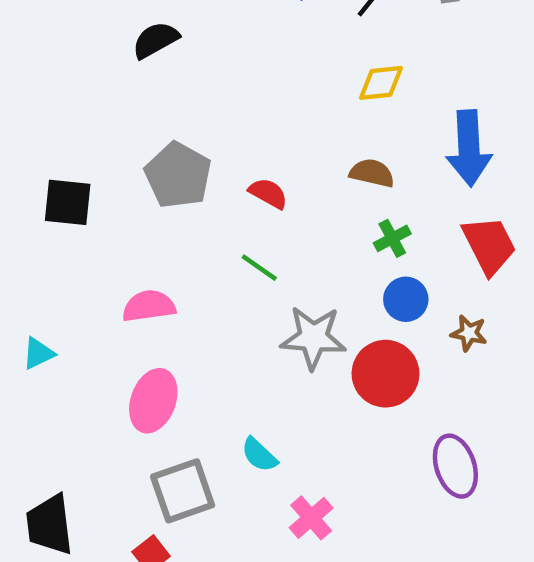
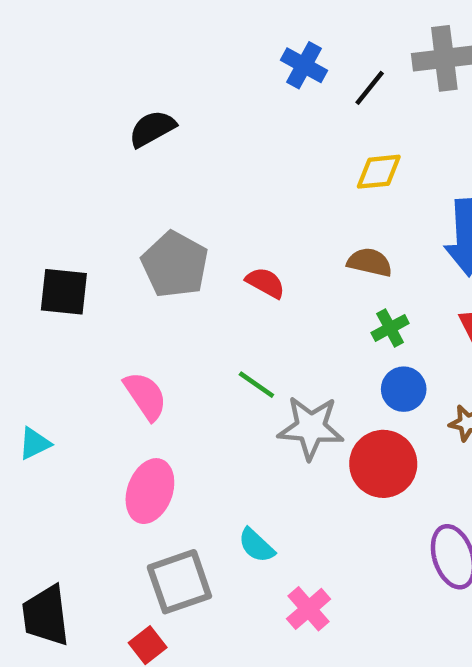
green line: (259, 268) -> (256, 385), moved
pink semicircle: (149, 306) -> (145, 396), turned 64

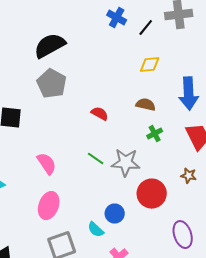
black semicircle: (152, 129) -> (50, 46), size x1.5
gray pentagon: (175, 265) -> (52, 84), moved
blue circle: (404, 389) -> (115, 214), moved
gray star: (311, 428) -> (126, 163), moved

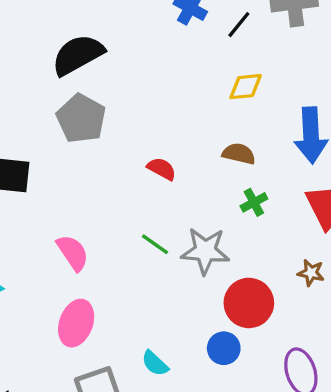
blue circle: (115, 214) -> (224, 348), moved

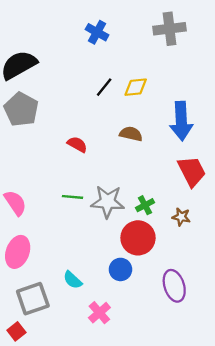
black line: (239, 25) -> (104, 87), moved
green cross: (254, 202) -> (145, 205), moved
green line: (155, 244) -> (73, 197), turned -30

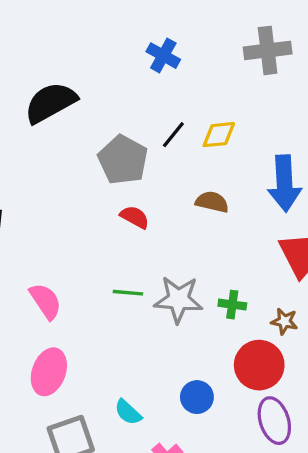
gray pentagon: (21, 109) -> (123, 160), moved
green cross: (145, 205) -> (232, 305), turned 36
red circle: (138, 238) -> (259, 365), moved

